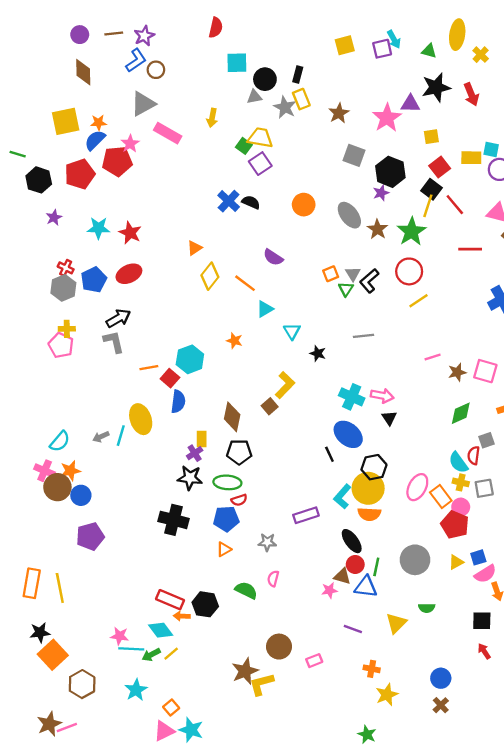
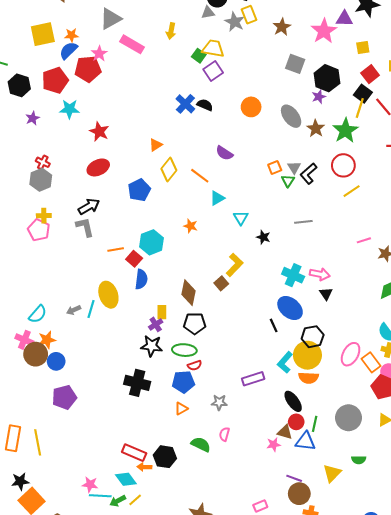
cyan star: (98, 228) -> (69, 109), moved
blue pentagon: (94, 280) -> (139, 190), moved
brown circle: (279, 647) -> (299, 494), moved

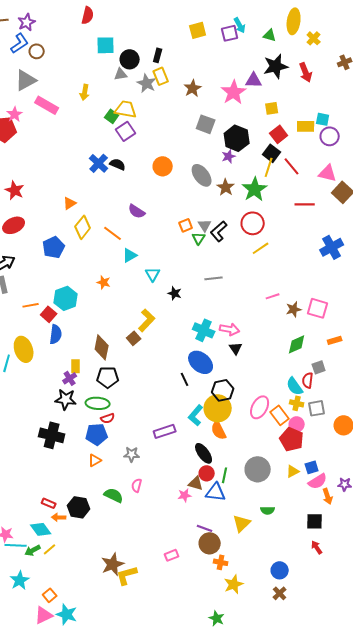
orange semicircle: (308, 378) -> (219, 430), turned 60
red rectangle: (134, 453) -> (49, 503), size x0.6

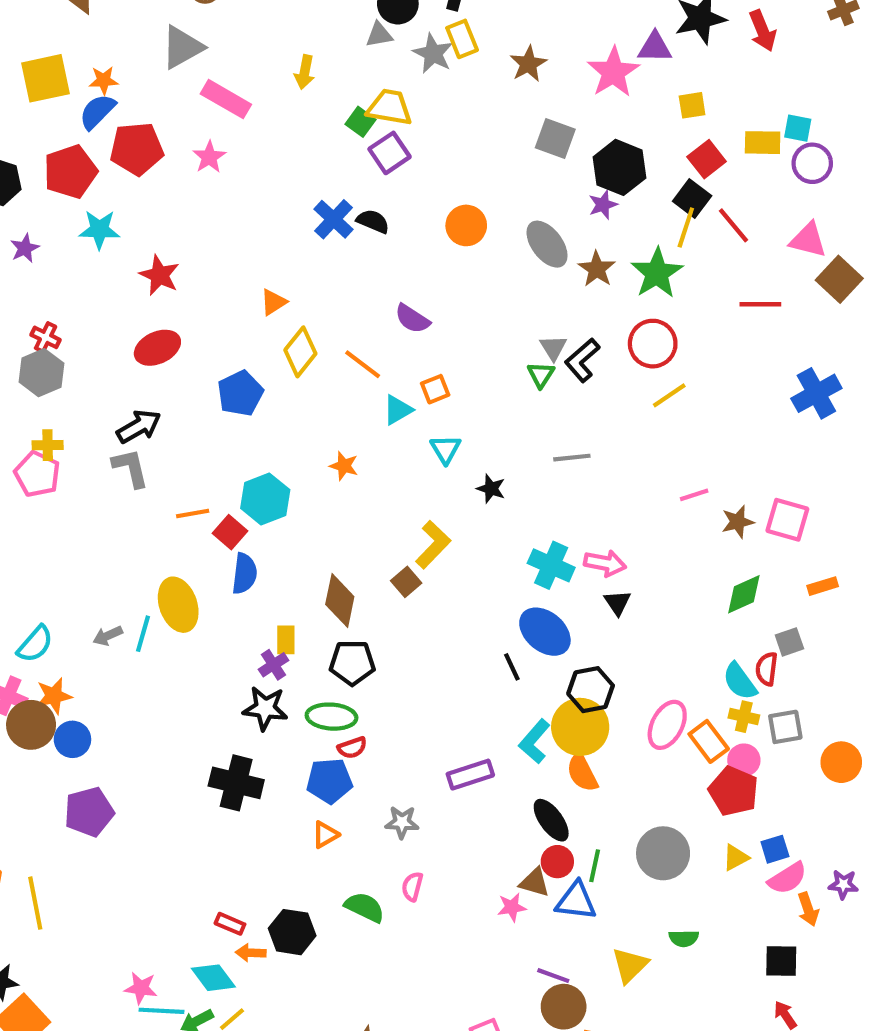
pink star: (15, 114) -> (209, 157), moved
orange square: (186, 225) -> (435, 389), moved

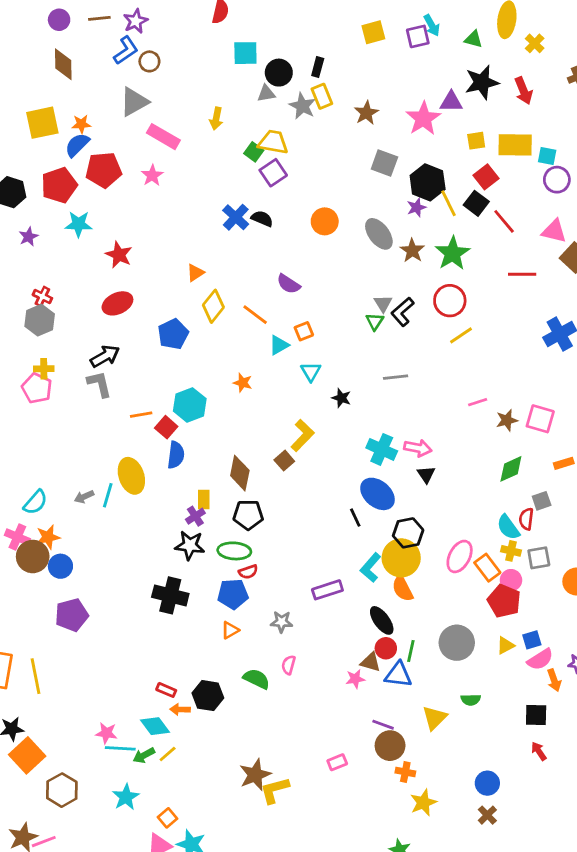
yellow rectangle: (763, 143) -> (515, 145), moved, size x1.4
yellow line: (686, 228) -> (448, 203), moved, turned -44

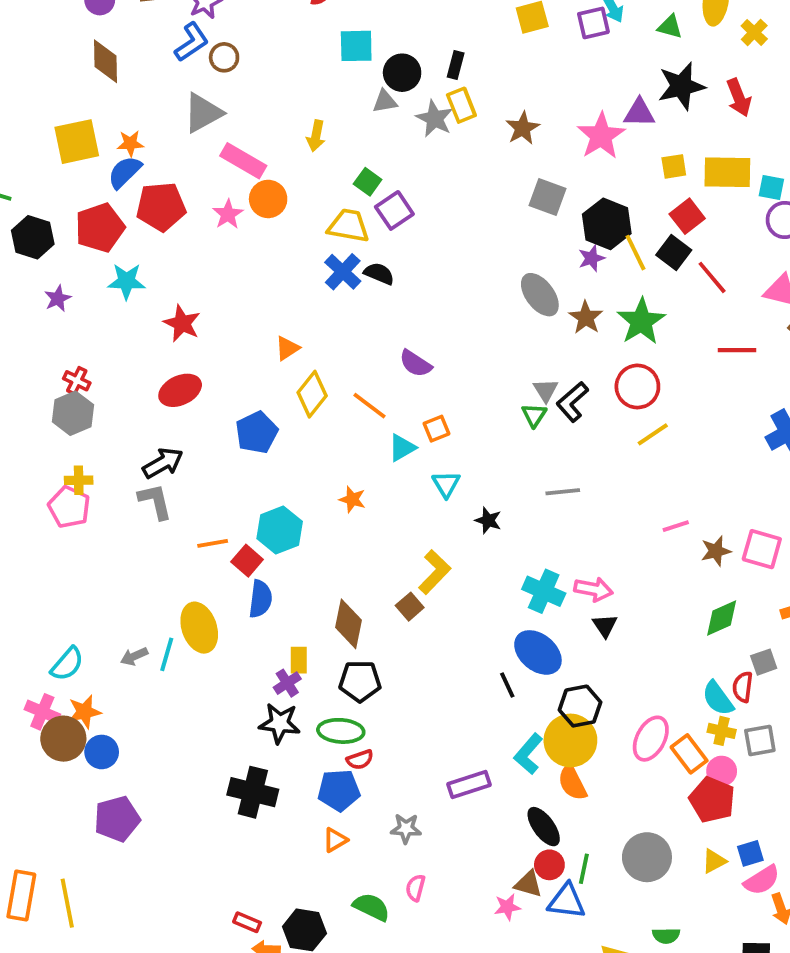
yellow trapezoid: (273, 142) -> (348, 226), moved
orange circle: (325, 221) -> (268, 199), moved

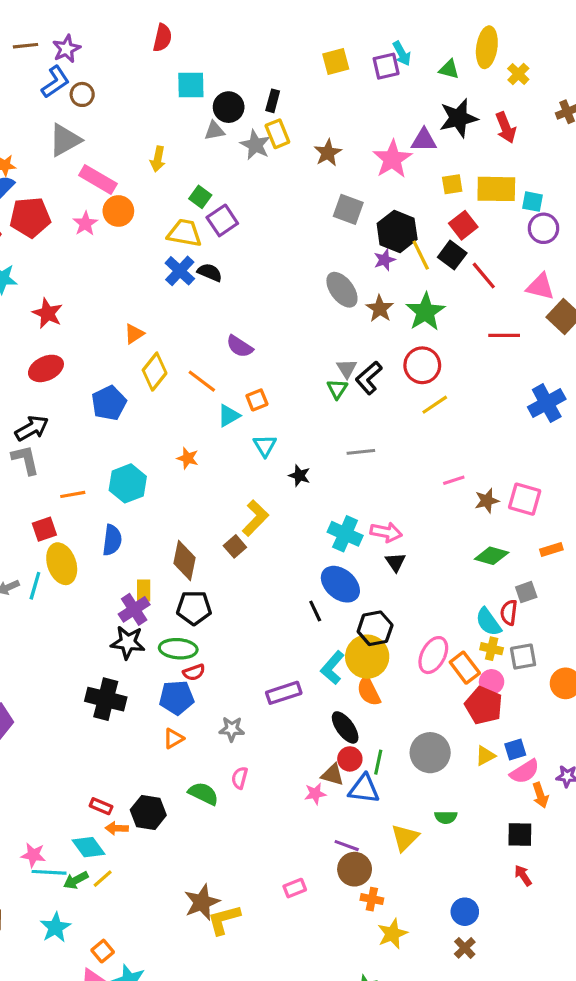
red square: (247, 561) -> (44, 529), moved, turned 30
green diamond: (722, 618) -> (492, 556), turned 40
purple cross: (287, 683) -> (134, 609), size x1.4

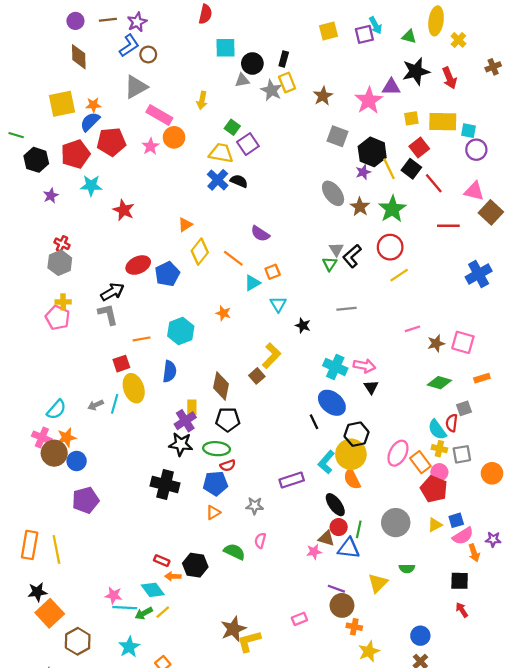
red ellipse: (46, 368) -> (138, 265), moved

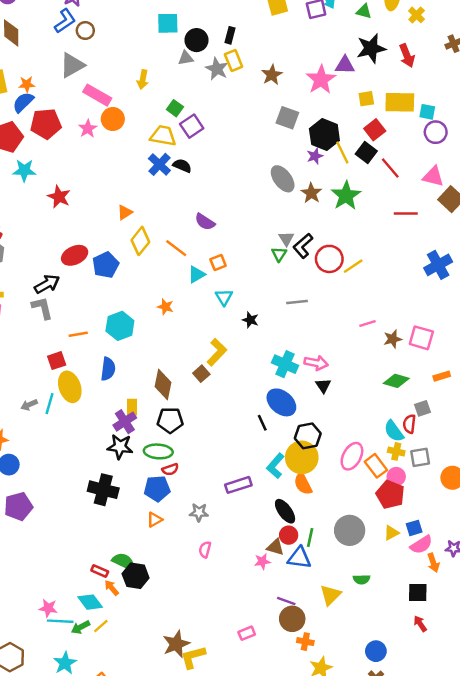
red circle: (390, 247) -> (329, 259), moved
green semicircle: (234, 552) -> (124, 561), moved
orange arrow: (173, 576) -> (112, 588), turned 48

